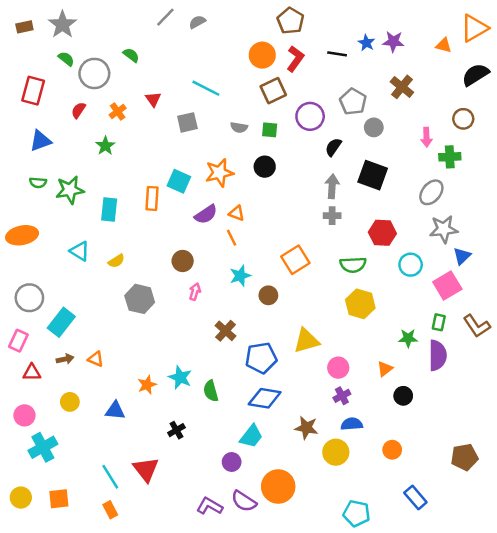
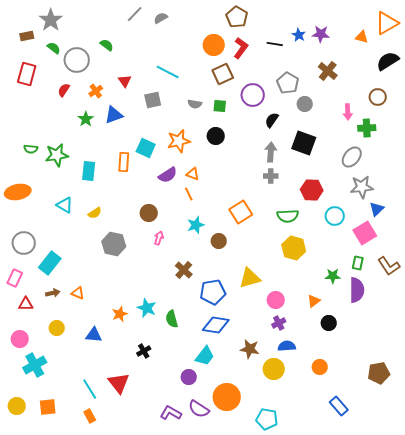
brown rectangle: (24, 27) -> (27, 36), moved
blue triangle: (40, 141) -> (114, 115), moved
cyan pentagon: (357, 513) -> (267, 419), moved

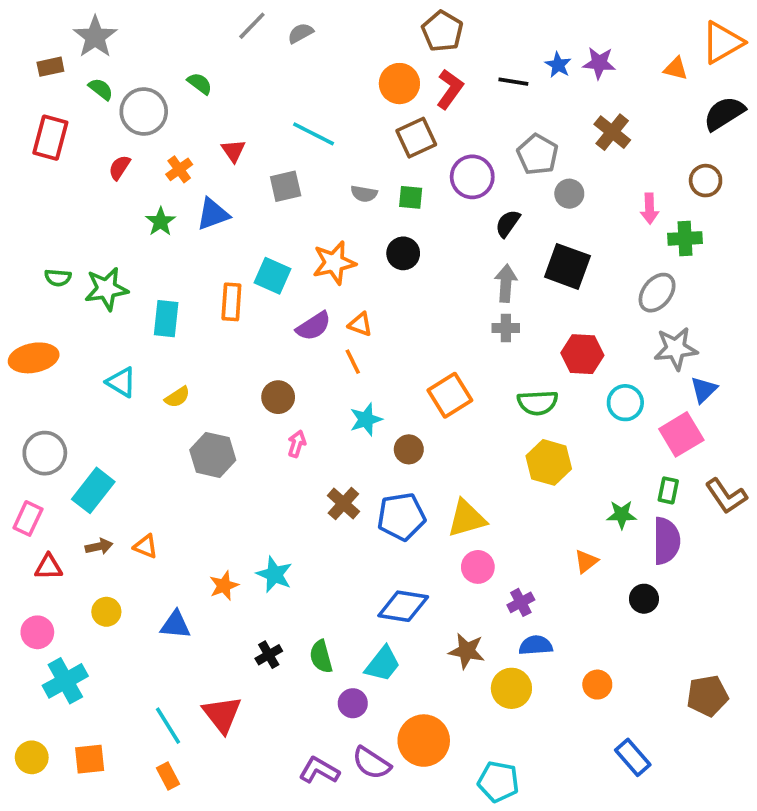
blue pentagon: (213, 292) -> (401, 517), moved
pink circle: (276, 300) -> (478, 567), moved
green semicircle: (172, 319) -> (321, 657), moved
black circle: (329, 323) -> (644, 599), moved

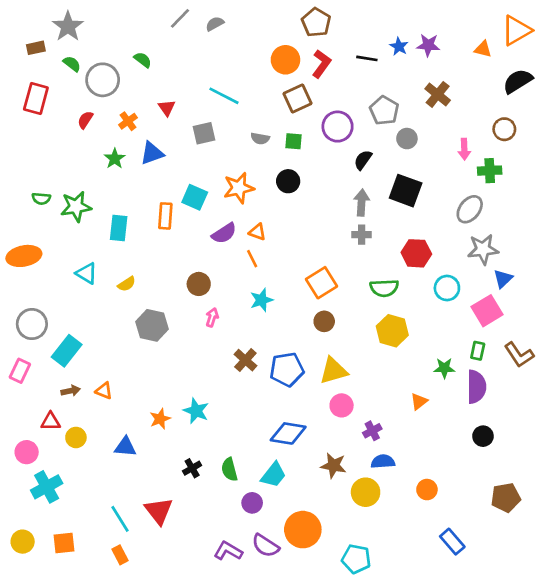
brown circle: (409, 449) -> (324, 321), moved
red triangle: (49, 567) -> (51, 421), moved
black circle: (644, 599) -> (483, 436), moved

